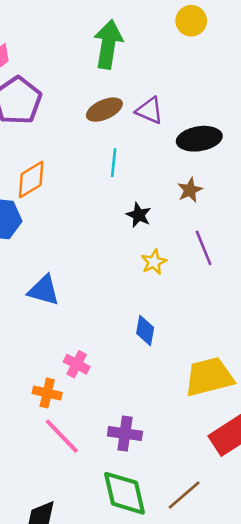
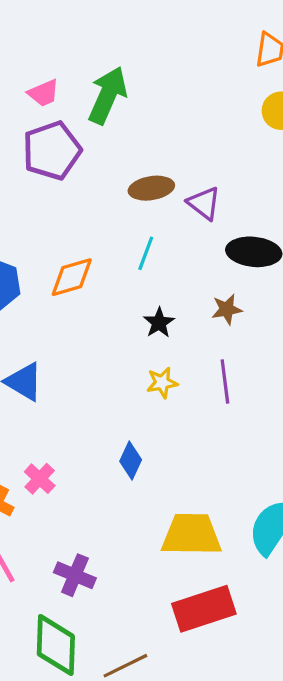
green arrow: (108, 44) -> (108, 95), moved
orange diamond: (31, 179) -> (72, 277), moved

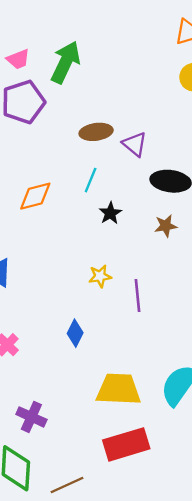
brown star: (227, 309) -> (166, 226), moved
black star: (159, 323) -> (110, 213), moved
purple line: (225, 382) -> (137, 295), moved

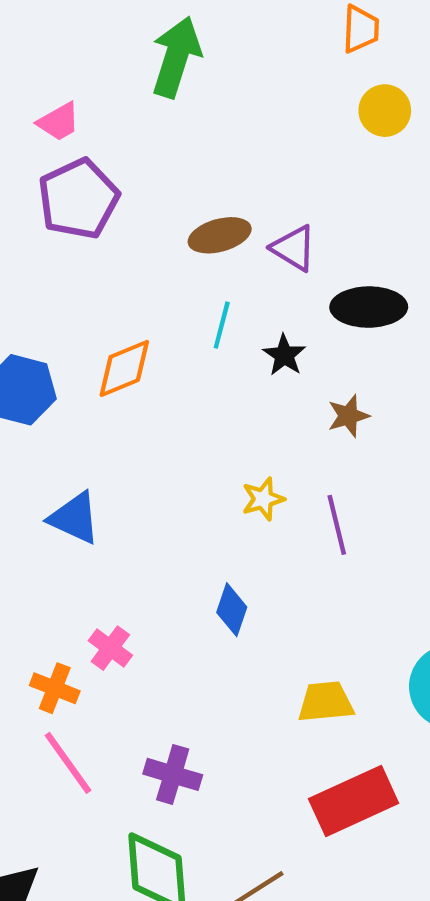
green arrow: (66, 62) -> (176, 57), moved
black star: (110, 213) -> (284, 355), moved
brown star: (166, 226) -> (348, 416), moved
yellow trapezoid: (119, 389) -> (326, 702), size x0.7

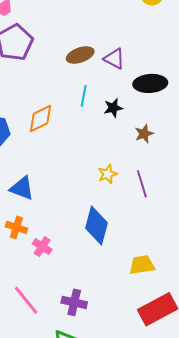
black star: (284, 355) -> (113, 108), turned 30
blue diamond: (232, 610) -> (96, 226), size x1.6
orange cross: (55, 688) -> (16, 227), moved

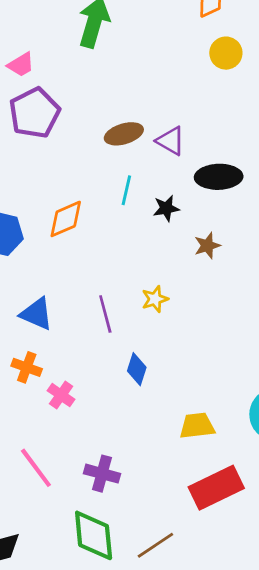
purple line: (142, 184) -> (105, 314), moved
blue diamond: (96, 226) -> (137, 369), size x0.6

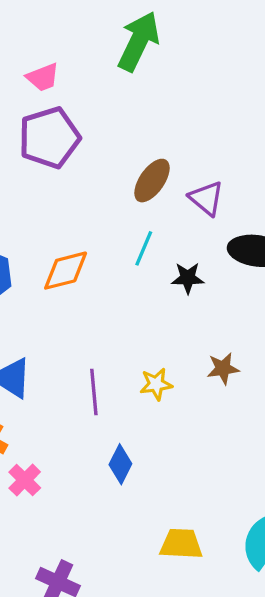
brown ellipse: (124, 134) -> (152, 181), turned -48
brown star: (207, 246) -> (223, 368), moved

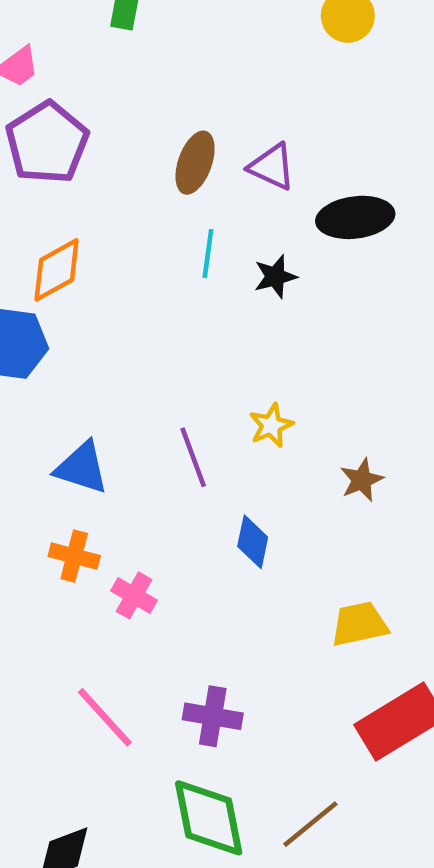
orange diamond: (66, 271) -> (57, 270), moved
brown star: (223, 368) -> (362, 480), moved

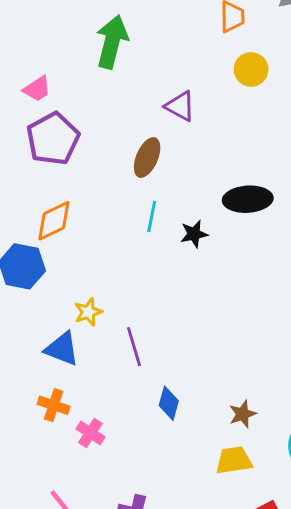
purple triangle: (272, 167) -> (180, 106), moved
yellow star: (271, 425) -> (88, 312), moved
brown star: (362, 480) -> (243, 414), moved

